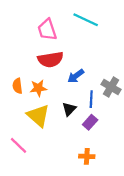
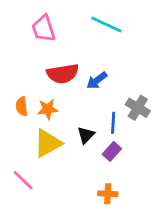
pink trapezoid: (47, 30) -> (44, 29), moved
blue arrow: (76, 76) -> (97, 80), moved
yellow triangle: (38, 116) -> (48, 143), turned 50

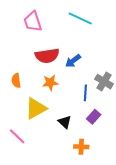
orange star: (48, 109) -> (50, 83), moved
black triangle: (86, 135) -> (65, 122), moved, turned -32
purple rectangle: (112, 151) -> (94, 117), moved

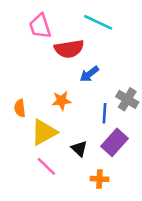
red semicircle: (47, 56) -> (69, 49), moved
orange semicircle: (16, 81) -> (20, 108), moved
purple rectangle: (94, 117) -> (115, 142), size x1.5
pink line: (17, 136) -> (46, 166), moved

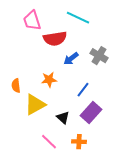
gray cross: (127, 99) -> (99, 56), moved
blue line: (104, 113) -> (83, 90), turned 35
pink line: (46, 166) -> (49, 142), moved

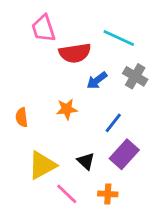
cyan line: (78, 18) -> (119, 38), moved
yellow triangle: (35, 105) -> (42, 165), moved

